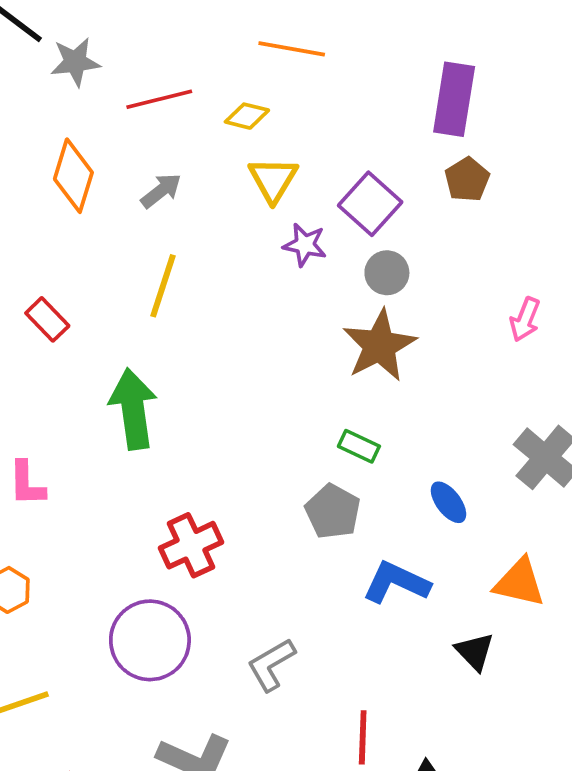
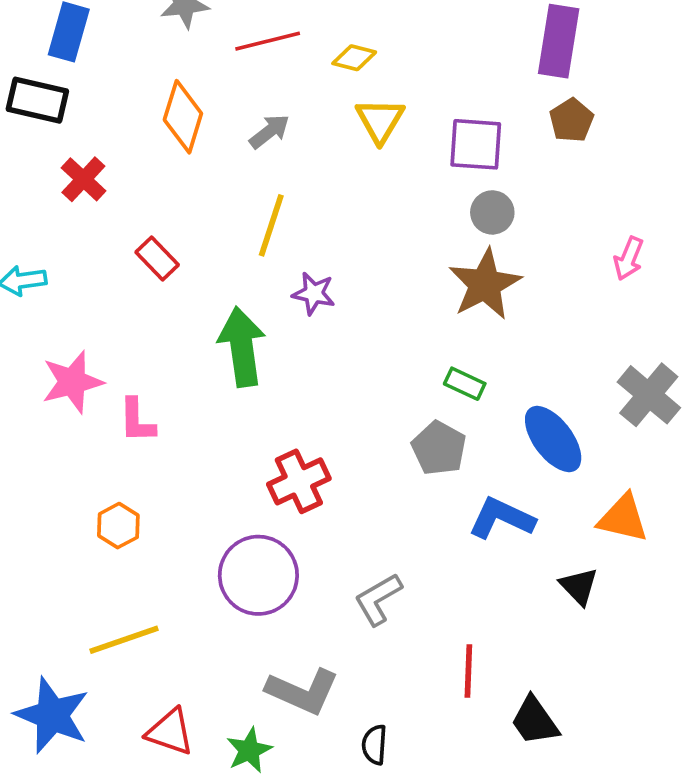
purple square: (370, 204) -> (476, 144), turned -38
purple star: (305, 245) -> (314, 293), moved
blue ellipse: (448, 502) -> (553, 439), size x1.6

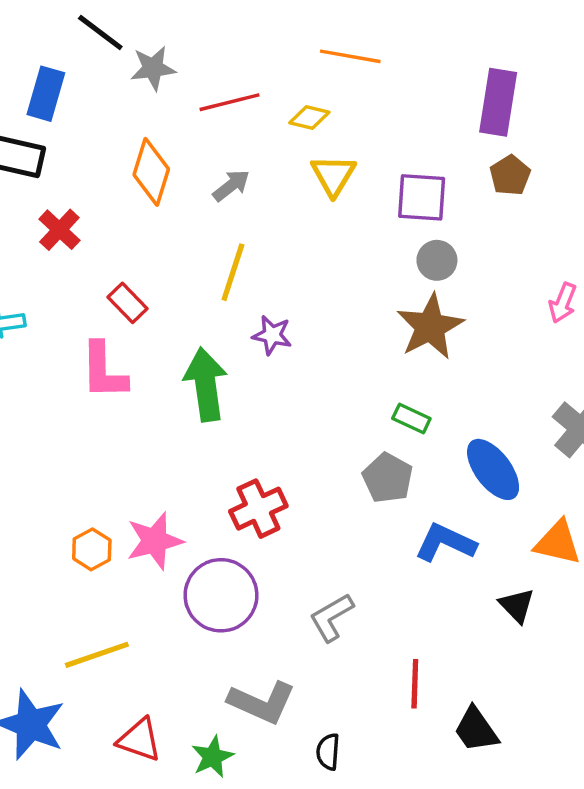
pink star: (72, 382) -> (155, 541), moved
pink L-shape: (137, 421) -> (104, 371), moved, size x1.4

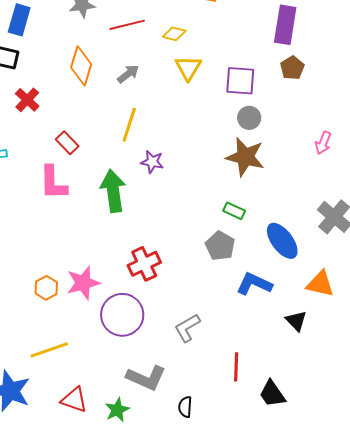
brown star: (430, 327) -> (245, 157), turned -30

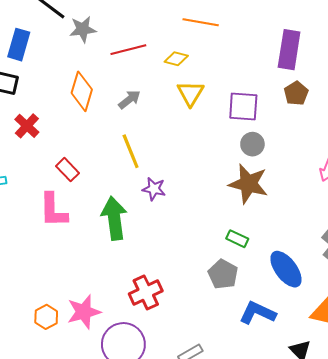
yellow line: (129, 125) -> (131, 151), turned -40

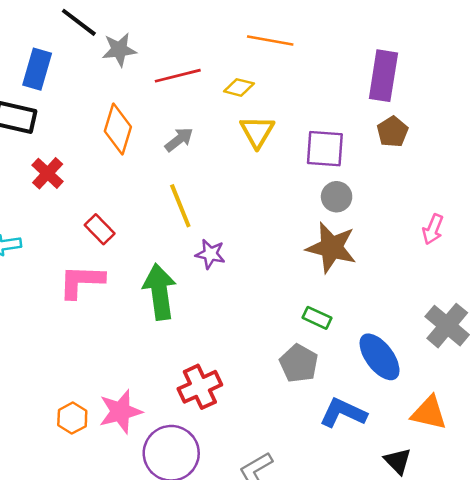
pink L-shape: (53, 210) -> (81, 281), turned 93

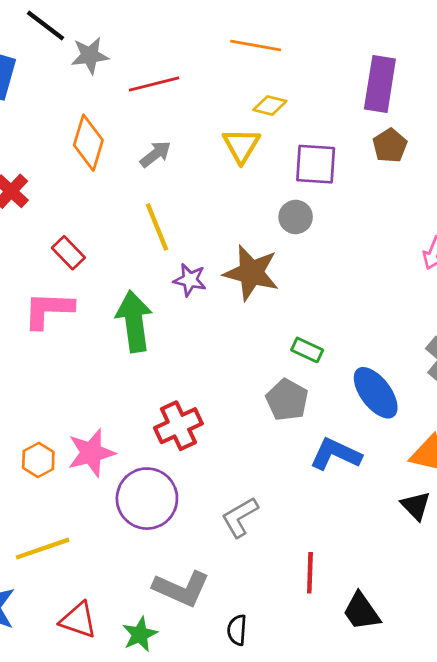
yellow diamond: (239, 87) -> (270, 106), moved
gray circle: (337, 197) -> (296, 217), moved
brown star: (331, 248) -> (251, 273), moved
black triangle: (398, 461) -> (416, 506), moved

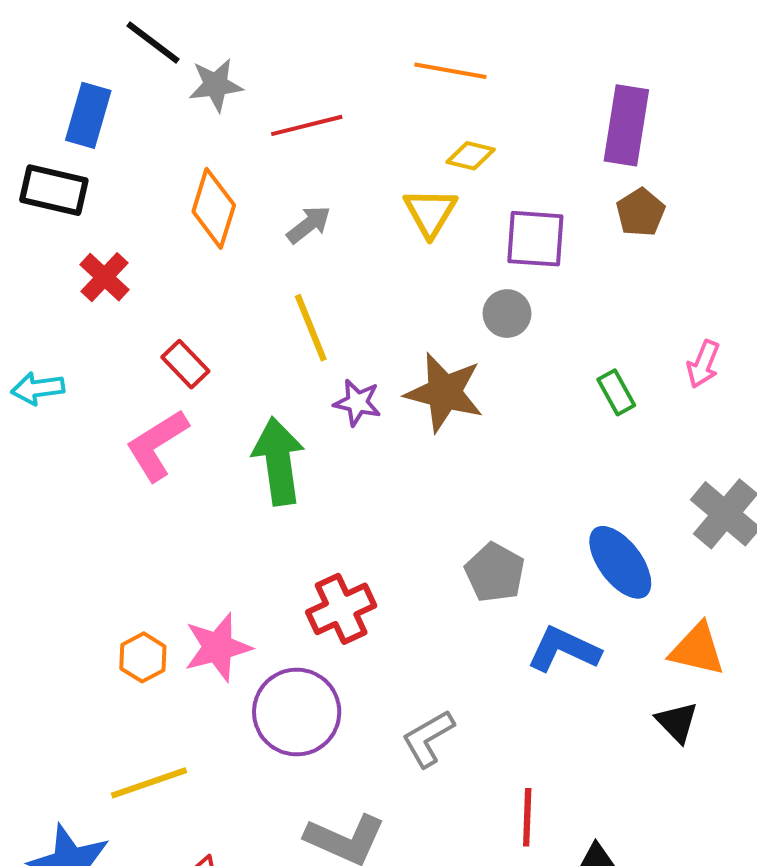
pink L-shape: (48, 310) -> (157, 445), turned -34
green rectangle: (307, 350) -> (616, 392), moved, turned 36

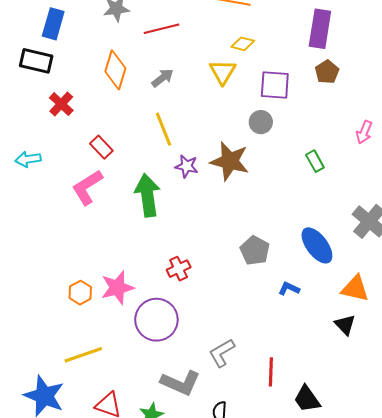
pink arrow: (703, 364) -> (364, 132), moved
red cross: (341, 609) -> (179, 269), size x0.7
blue L-shape: (564, 649) -> (289, 289), size x0.6
gray L-shape: (428, 738) -> (222, 353), moved

